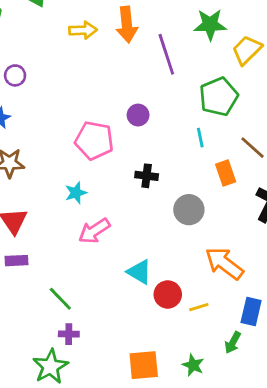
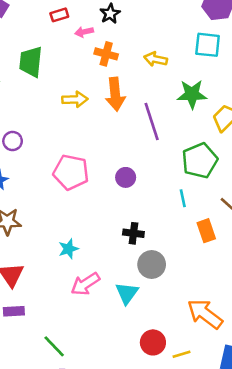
pink pentagon: (94, 140) -> (71, 172), moved
gray circle: (189, 210) -> (152, 264), moved
cyan triangle: (139, 272) -> (127, 293), moved, turned 35

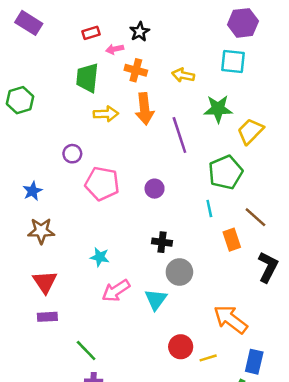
green trapezoid: (31, 62) -> (87, 78), moved
purple circle: (13, 141) -> (72, 154), moved
cyan star: (68, 249) -> (100, 257), turned 30

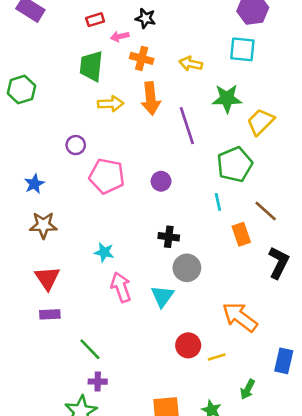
black star: (140, 32) -> (146, 18), turned -30
pink arrow: (116, 291) -> (121, 287), turned 104
blue rectangle: (254, 362) -> (284, 361), moved

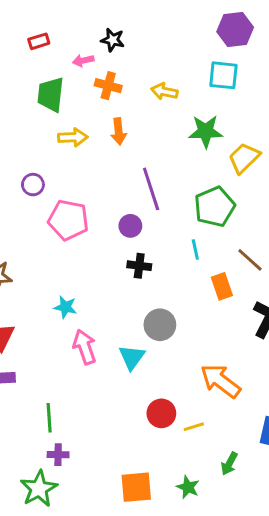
red rectangle: (95, 20) -> (39, 41), moved
orange arrow: (151, 98) -> (119, 131), size x0.7
purple line: (187, 126) -> (151, 189), moved
black cross: (169, 237) -> (139, 266), moved
green line: (90, 349) -> (49, 418), turned 40

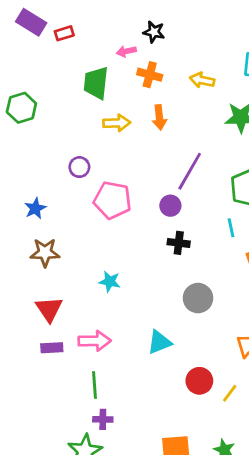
red rectangle: (39, 41) -> (64, 33), moved
purple line: (151, 189) -> (190, 171), turned 48
pink arrow: (85, 347) -> (95, 341), moved, turned 108
cyan triangle: (132, 357) -> (159, 342), moved, turned 32
yellow line: (194, 427) -> (230, 393), turned -36

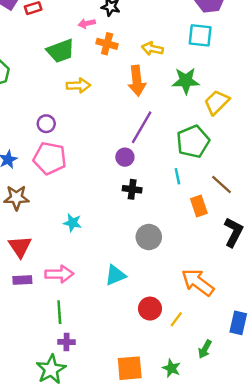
green trapezoid: (96, 83) -> (61, 51), turned -116
orange arrow: (159, 117) -> (137, 81), moved, size x1.4
pink pentagon: (112, 200) -> (50, 158), moved

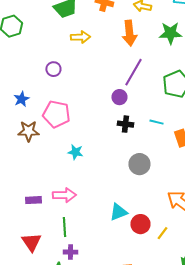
pink pentagon: (50, 158) -> (56, 114), moved
cyan line: (177, 176) -> (156, 122), moved, turned -64
red triangle: (20, 247) -> (31, 242), moved
cyan triangle: (115, 275) -> (118, 212), moved

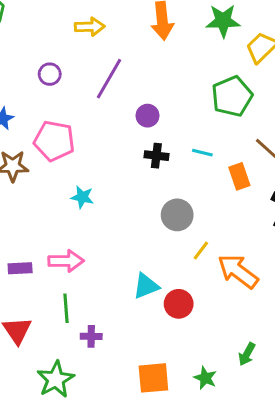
purple line: (133, 72) -> (109, 79), moved
yellow line: (162, 233) -> (201, 250), moved
purple cross: (70, 252) -> (91, 336), moved

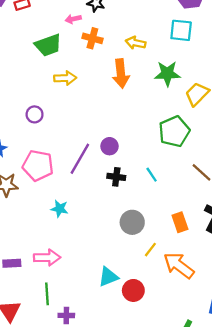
purple line: (109, 79) -> (80, 159), moved
cyan line: (202, 153) -> (152, 175), turned 42
orange rectangle: (239, 176) -> (180, 222), moved

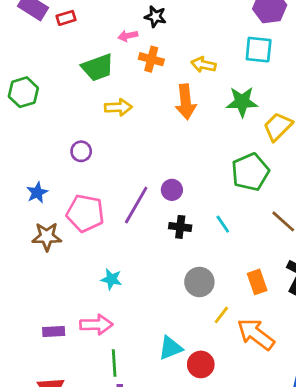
cyan star: (60, 209) -> (111, 279), moved
green line: (47, 294) -> (114, 363), moved

